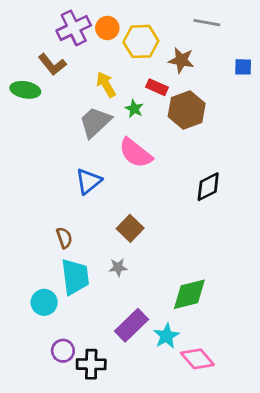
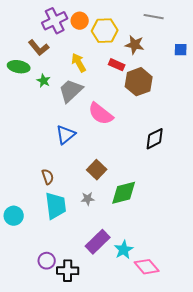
green star: (134, 109) -> (44, 81), moved
green diamond: (189, 294) -> (124, 193), moved
cyan circle: (44, 302) -> (14, 216), moved

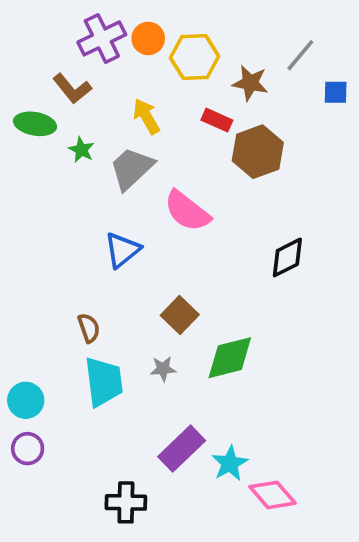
gray line: (154, 17) -> (300, 55), moved, turned -60
purple circle: (47, 261) -> (28, 449), moved

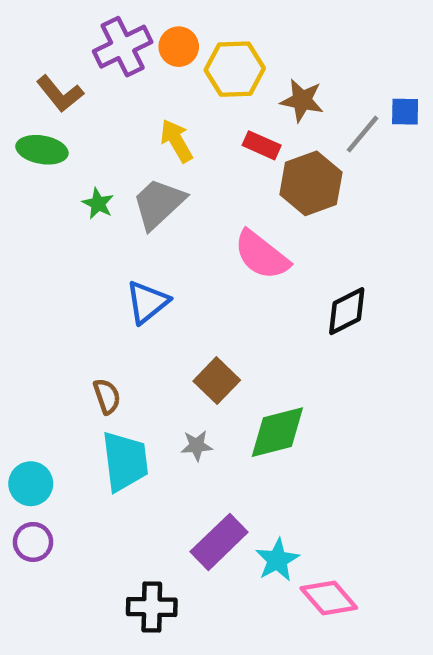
gray line: (300, 55) -> (362, 134), moved
brown L-shape: (72, 89) -> (60, 94), moved
green star: (81, 150) -> (98, 204), moved
pink semicircle: (187, 211) -> (262, 255), moved

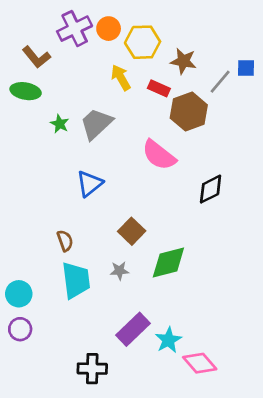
yellow arrow: (176, 141) -> (121, 78), moved

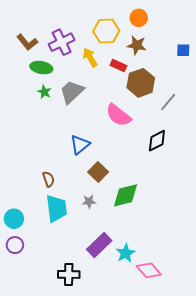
purple cross: (75, 29) -> (62, 42), moved
orange circle: (109, 29) -> (139, 18), moved
gray line: (220, 82) -> (168, 102), moved
green ellipse: (26, 91) -> (41, 68), moved
blue triangle: (90, 184) -> (80, 145), moved

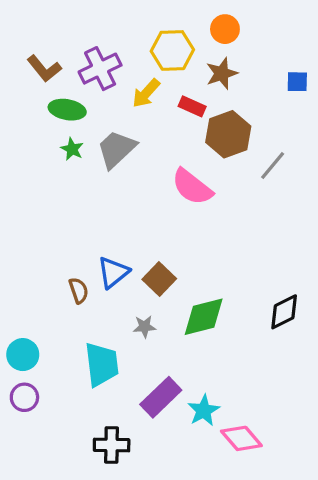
brown star: (137, 45) -> (222, 73), turned -30
yellow arrow: (90, 57) -> (146, 93), turned -108
black diamond: (157, 141) -> (284, 312), moved
blue triangle: (80, 145) -> (113, 272), moved
cyan trapezoid: (57, 209) -> (102, 364), moved

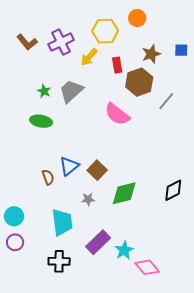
brown star: (222, 73) -> (151, 54), moved
red rectangle: (192, 106) -> (117, 65), turned 56
green ellipse: (67, 110) -> (41, 121), moved
black cross: (112, 445) -> (59, 261), moved

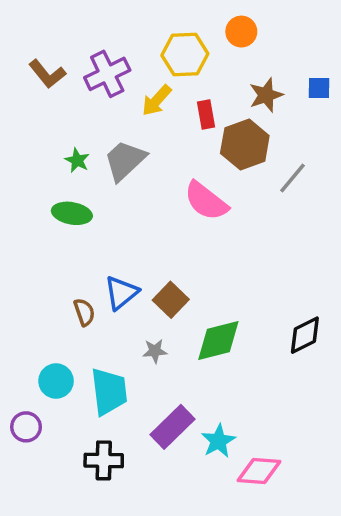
cyan circle: (14, 216) -> (56, 381), moved
pink diamond: (147, 267) -> (259, 471), turned -45

